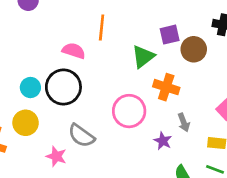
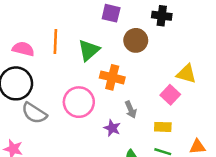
orange line: (102, 28) -> (55, 41), moved
purple square: (170, 35) -> (111, 13), moved, turned 30
gray semicircle: (81, 136) -> (34, 113), moved

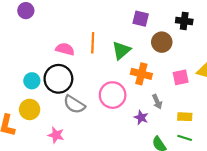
pink square: (170, 95) -> (181, 77), moved, turned 35

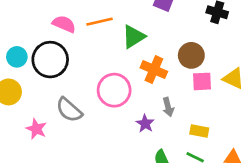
brown circle: (162, 42) -> (191, 55), moved
orange line: (93, 43) -> (100, 22), turned 66
gray semicircle: (74, 104) -> (69, 110), moved

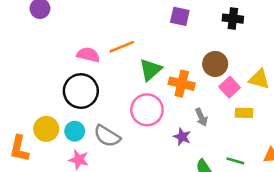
green triangle: (134, 37) -> (150, 70), moved
cyan circle: (17, 57) -> (75, 131), moved
pink square: (202, 81) -> (230, 87), turned -30
yellow rectangle: (199, 131) -> (244, 113), moved

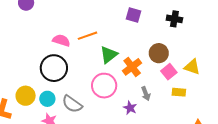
orange cross: (182, 84) -> (132, 67), turned 36

